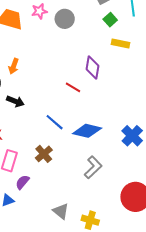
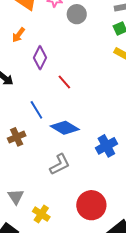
orange arrow: (14, 66) -> (19, 35), moved
purple diamond: (93, 68) -> (40, 58), moved

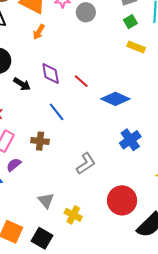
orange arrow: (19, 35) -> (39, 32), moved
purple diamond: (40, 58) -> (51, 74), moved, turned -30
blue diamond: (65, 128) -> (115, 99), moved
brown cross: (17, 137) -> (40, 141), turned 36

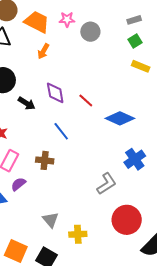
gray L-shape: (86, 163) -> (106, 184), moved
yellow cross: (73, 215) -> (78, 234), turned -30

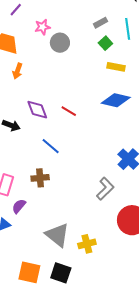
pink star: (67, 19) -> (43, 27), moved
blue diamond: (120, 118) -> (116, 100), moved
gray triangle: (51, 220) -> (57, 235), size x1.5

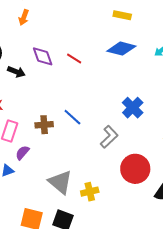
blue line: (51, 146) -> (72, 117), moved

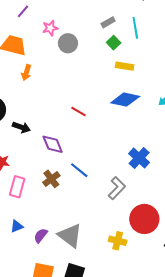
purple diamond: (43, 56) -> (53, 144), moved
brown cross: (44, 125) -> (51, 179), turned -30
purple semicircle: (22, 153) -> (41, 236), moved
yellow cross: (90, 192) -> (118, 241), moved, turned 30

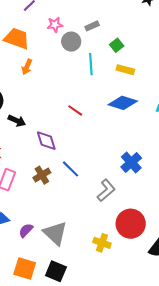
gray rectangle: (108, 22) -> (92, 26), moved
cyan line: (135, 28) -> (91, 64), moved

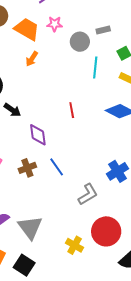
pink star: (55, 25) -> (55, 24), moved
red line: (75, 110) -> (72, 110), turned 35

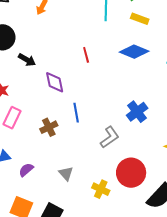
blue line: (57, 167) -> (76, 113), turned 30
brown cross: (27, 168) -> (49, 127), moved
gray triangle: (30, 227) -> (66, 173), moved, size x0.6

